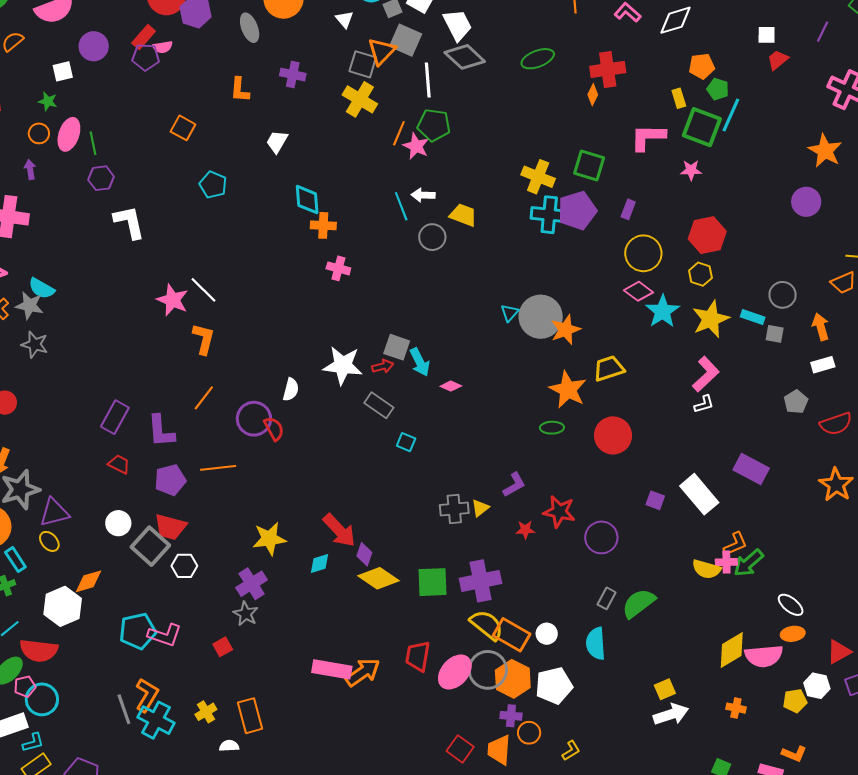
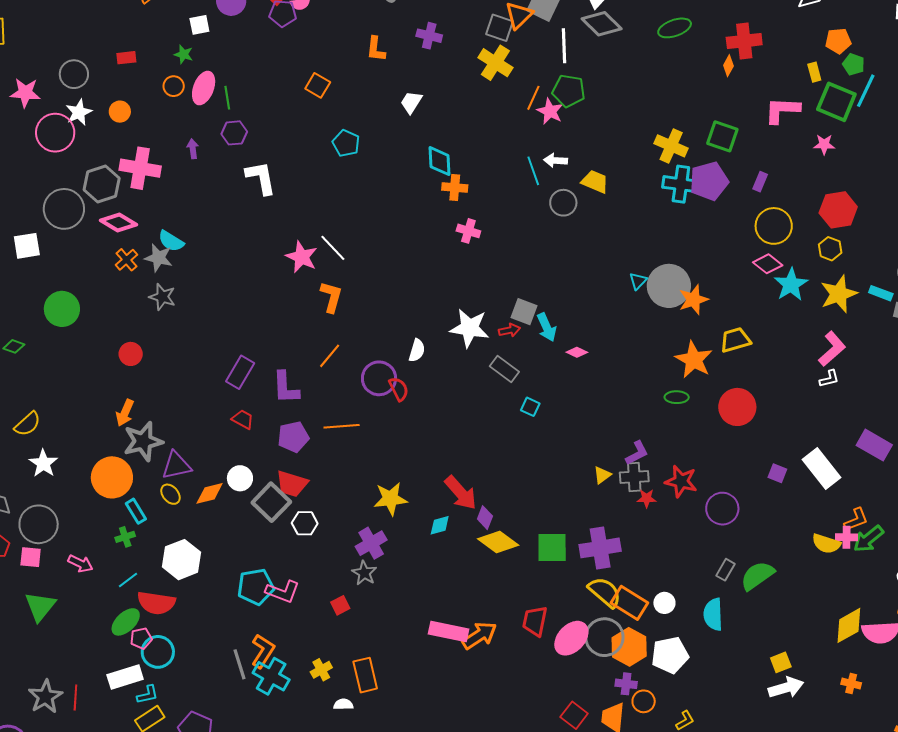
purple arrow: (30, 169) -> (193, 149), moved
gray cross: (454, 509) -> (634, 477), moved
orange diamond: (89, 581) -> (210, 493), moved

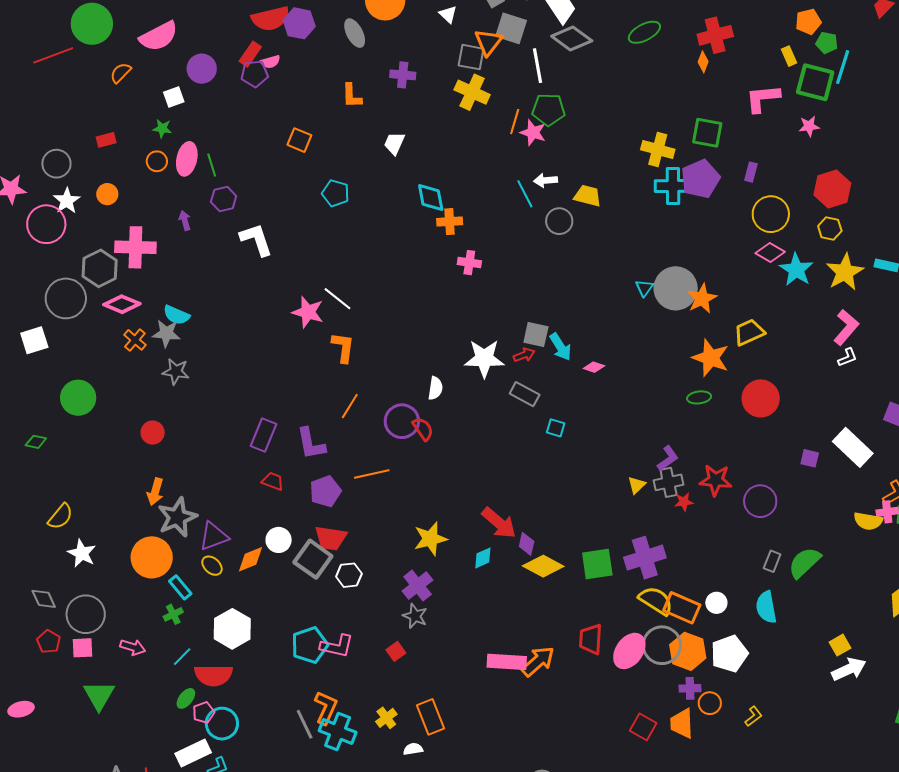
green ellipse: (126, 622) -> (186, 698), size x0.7

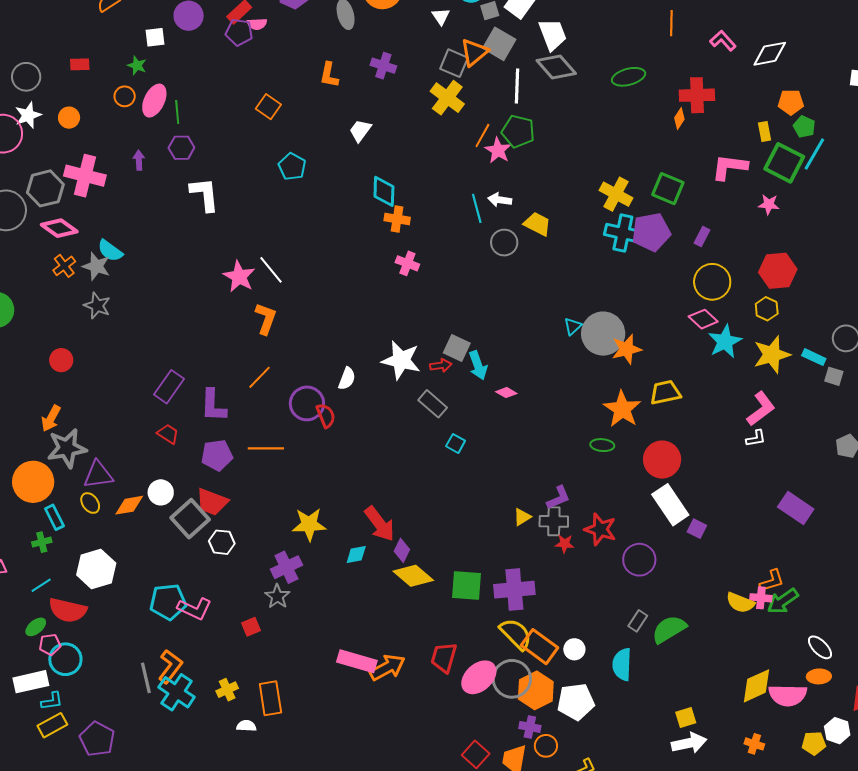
white rectangle: (853, 447) -> (670, 505), moved

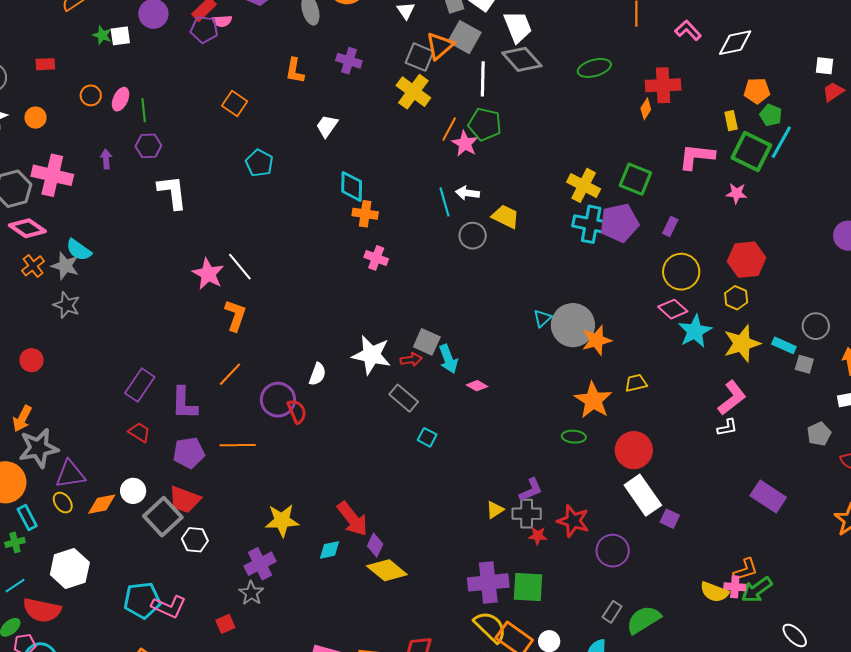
green star: (137, 65) -> (102, 35), moved
pink ellipse: (154, 101) -> (121, 99), size x0.7
yellow trapezoid: (665, 392) -> (636, 383), size x0.7
green square: (467, 585) -> (528, 587), moved

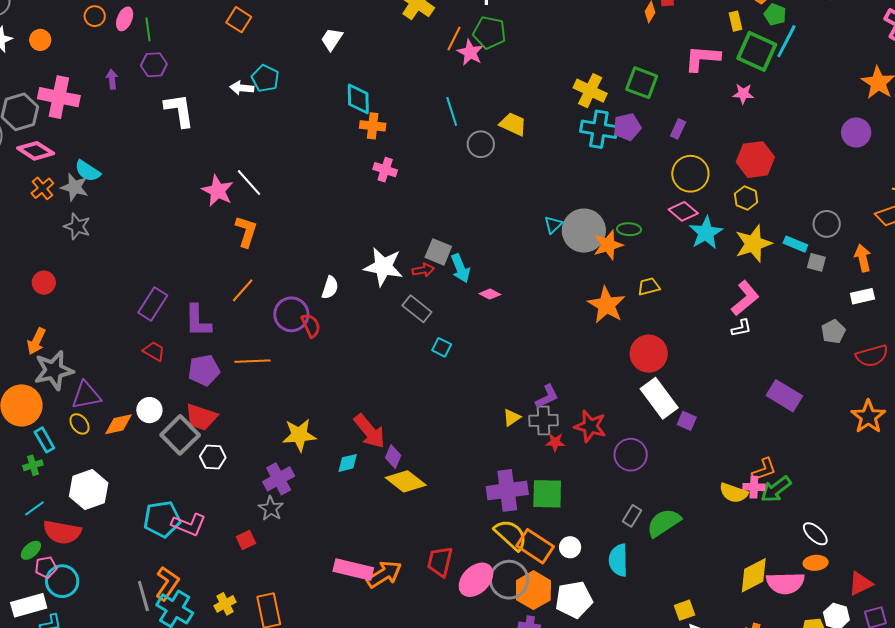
white arrow: (467, 193) -> (242, 88), moved
purple pentagon: (619, 223) -> (627, 127), size x0.7
green ellipse: (574, 437) -> (629, 229), moved

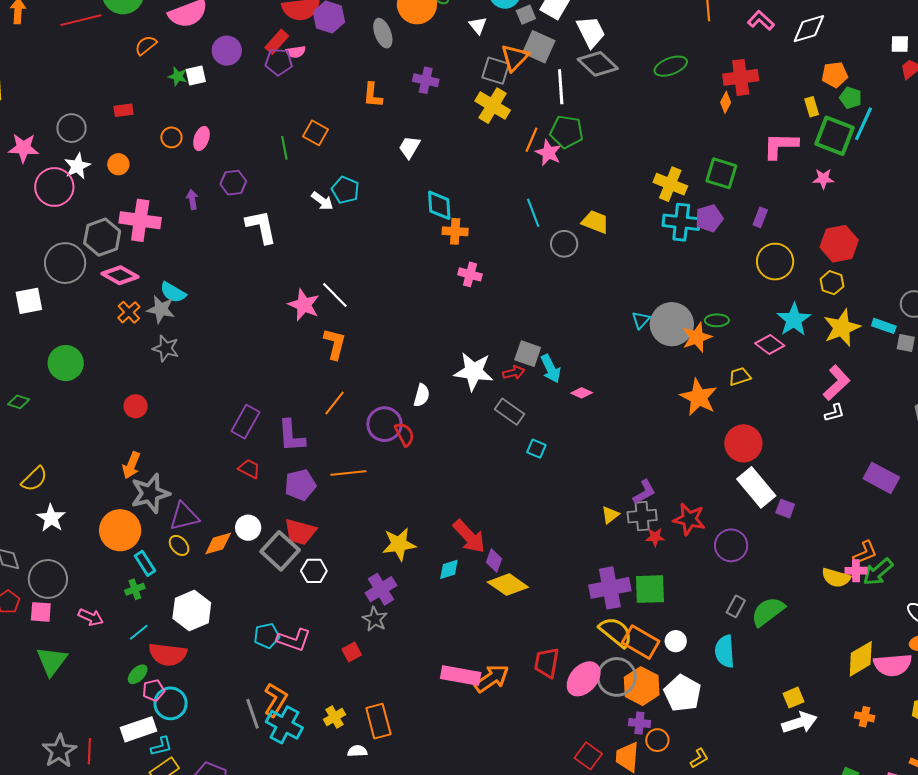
green line: (148, 29) -> (284, 148), moved
white arrow: (242, 88) -> (322, 201), turned -145
pink diamond: (683, 211) -> (770, 344), moved
cyan pentagon: (162, 519) -> (267, 636), size x0.7
white pentagon: (574, 600) -> (683, 693), turned -30

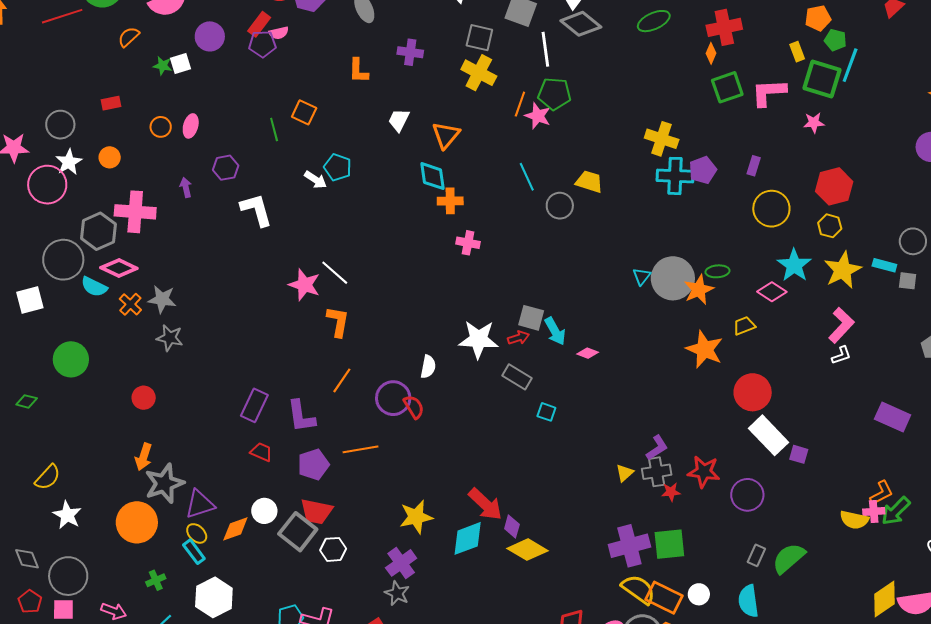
orange triangle: (515, 58) -> (446, 135), moved
green square: (721, 173) -> (727, 87), moved, turned -32
cyan semicircle: (173, 292) -> (94, 287), moved
cyan rectangle: (145, 563) -> (194, 552), moved
cyan diamond: (449, 569) -> (468, 538), size x1.6

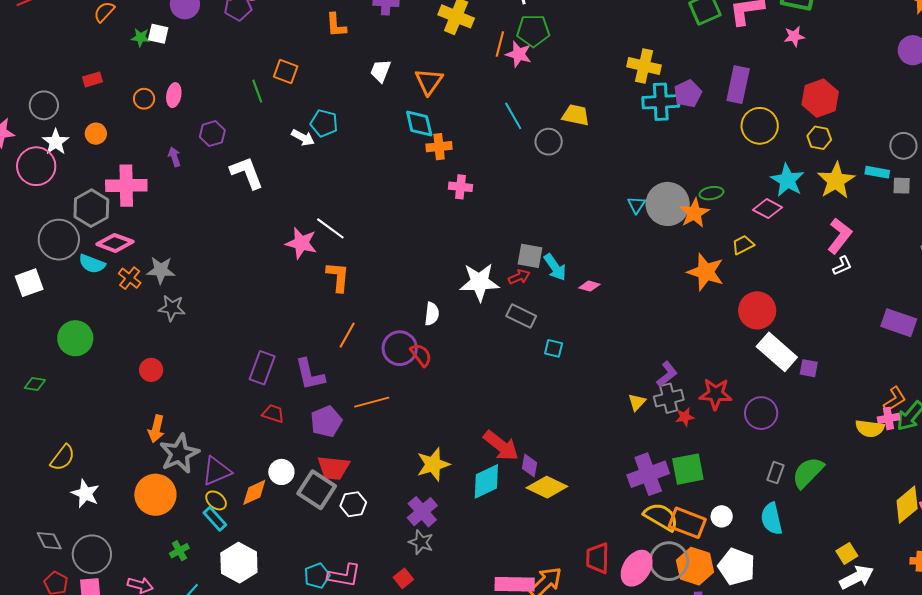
white square: (181, 63) -> (158, 34), turned 35
purple rectangle: (754, 166) -> (738, 85), size x1.8

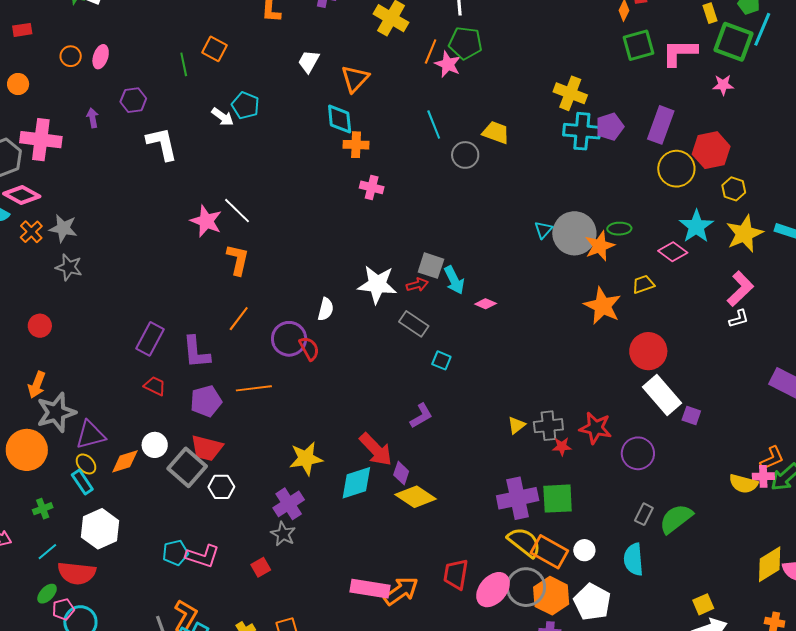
red hexagon: (820, 98) -> (711, 150), moved
purple L-shape: (667, 374) -> (421, 416), moved

